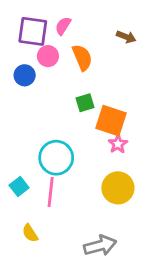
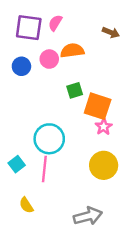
pink circle: (48, 56) -> (49, 59), moved
orange semicircle: (82, 57) -> (72, 51), turned -75

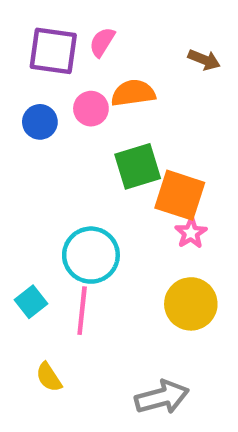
green square: (75, 90) -> (138, 166), size x1.5

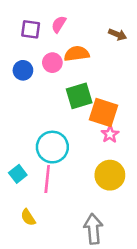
purple square: (53, 51) -> (31, 29), size x0.7
gray arrow: (162, 397) -> (93, 229), turned -80

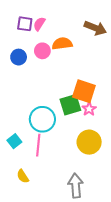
pink semicircle: (59, 24) -> (39, 24), moved
brown arrow: (118, 34) -> (95, 28), size x1.5
green square: (79, 96) -> (70, 105), moved

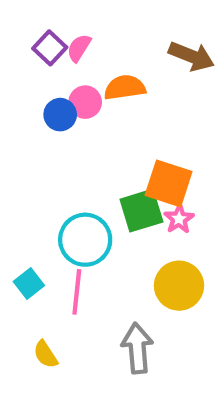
purple square: (25, 24) -> (50, 48), turned 35
blue circle: (19, 57) -> (60, 115), moved
gray arrow: (76, 186) -> (137, 348), moved

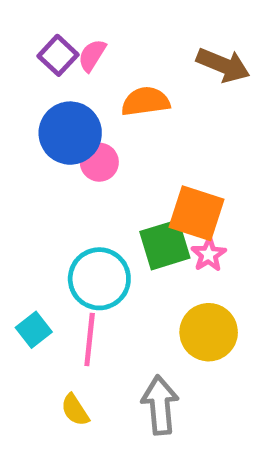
pink circle: (85, 102) -> (99, 162), moved
blue circle: (60, 115) -> (70, 133), size x1.6
yellow semicircle: (46, 354) -> (75, 410), moved

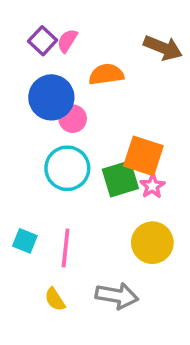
cyan circle: (99, 279) -> (67, 168), moved
cyan square: (34, 330) -> (25, 241), turned -30
gray arrow: (160, 405) -> (117, 296), turned 105

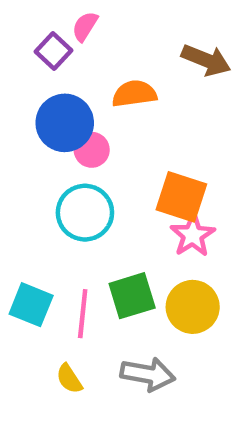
pink semicircle: (67, 41) -> (85, 26), moved
green square: (120, 179) -> (132, 296), moved
pink star: (152, 186) -> (193, 235), size x1.4
cyan square: (25, 241) -> (31, 305), size x1.4

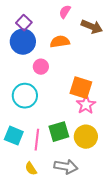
pink semicircle: (85, 26) -> (65, 12), moved
blue circle: (65, 123) -> (23, 42), moved
cyan circle: (85, 213) -> (25, 96), moved

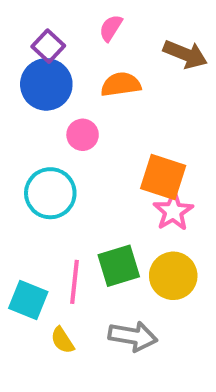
pink semicircle: (65, 12) -> (111, 28), moved
cyan square: (14, 136) -> (28, 300), moved

